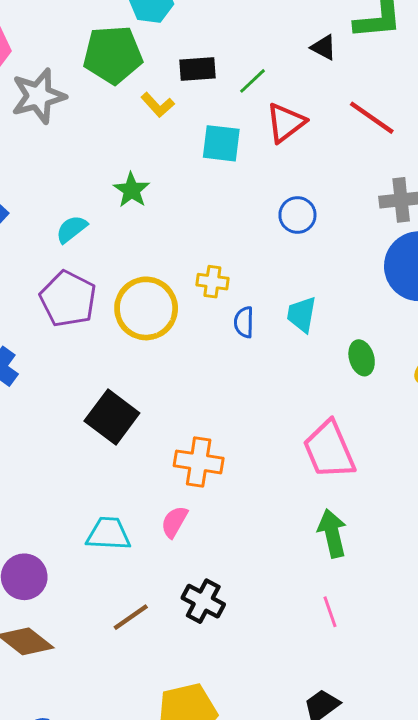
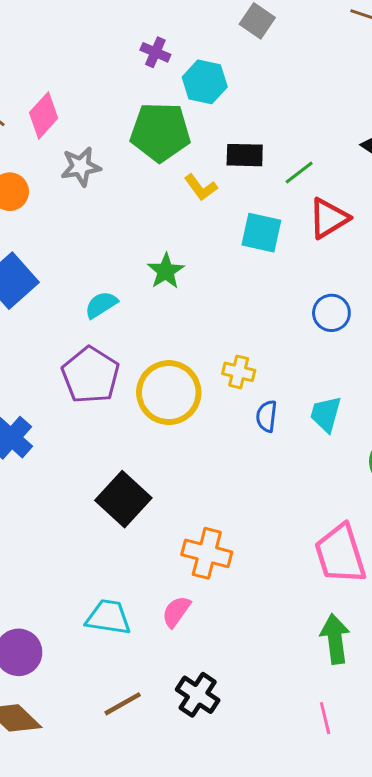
gray star: (38, 96) -> (81, 167), size x0.7

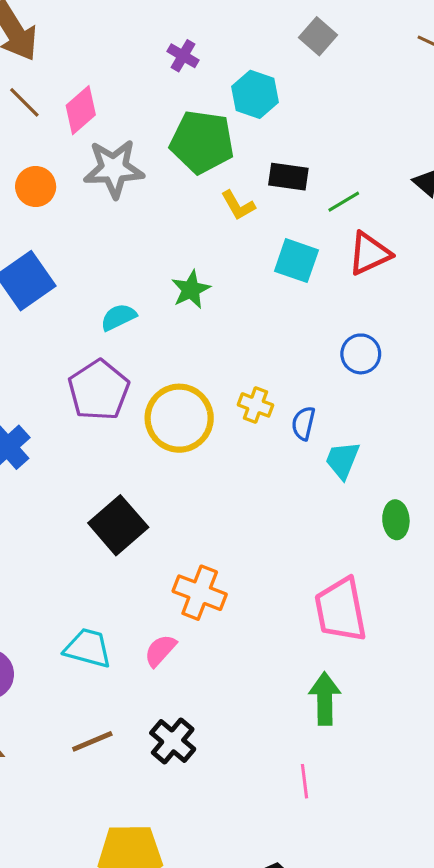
purple cross: (155, 52) -> (183, 56), moved
gray star: (81, 167) -> (114, 169), size x1.4
blue semicircle: (267, 416) -> (303, 423), moved

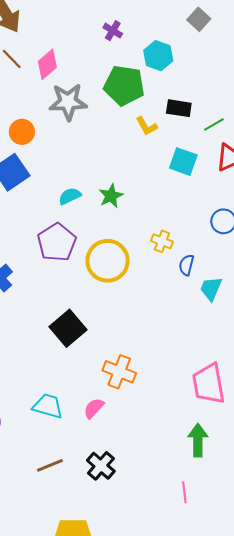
orange circle: (36, 187) -> (22, 132), moved
green star: (191, 290) -> (111, 196), moved
yellow cross: (256, 405) -> (162, 241), moved

